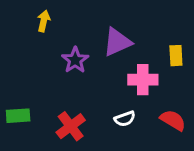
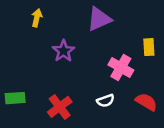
purple triangle: (117, 42) -> (99, 19), moved
pink cross: (143, 80) -> (121, 67), turned 30

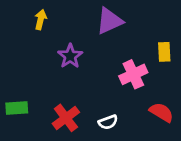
pink cross: (121, 67) -> (133, 74), turned 35
white semicircle: (106, 101) -> (108, 122), moved

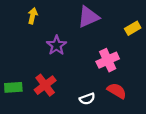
yellow rectangle: (164, 52) -> (133, 28), moved, turned 63
red semicircle: (161, 112) -> (117, 91), moved
red cross: (66, 118) -> (45, 85), moved

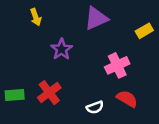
yellow arrow: (33, 16) -> (36, 17), turned 147

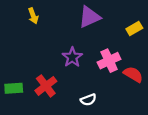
purple star: (62, 49) -> (72, 57), moved
red semicircle: (127, 99) -> (133, 74), moved

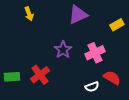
red semicircle: (133, 74) -> (112, 78), moved
white semicircle: (88, 100) -> (92, 87), moved

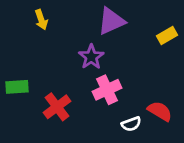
purple star: (63, 50) -> (91, 57), moved
pink cross: (95, 53) -> (107, 90), moved
green rectangle: (12, 77) -> (17, 87), moved

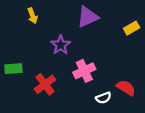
purple star: (91, 57) -> (61, 45), moved

